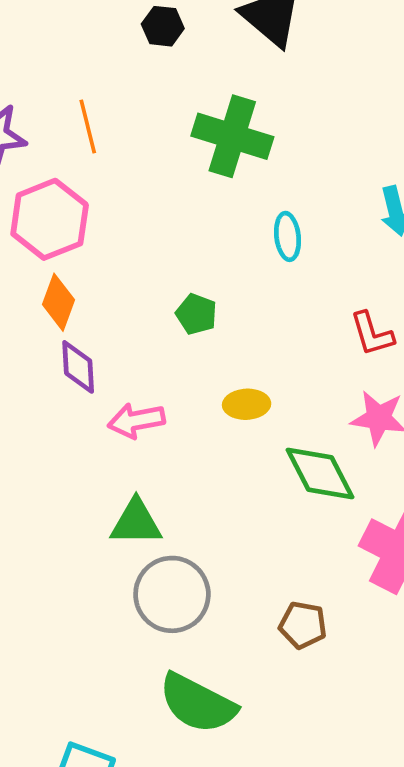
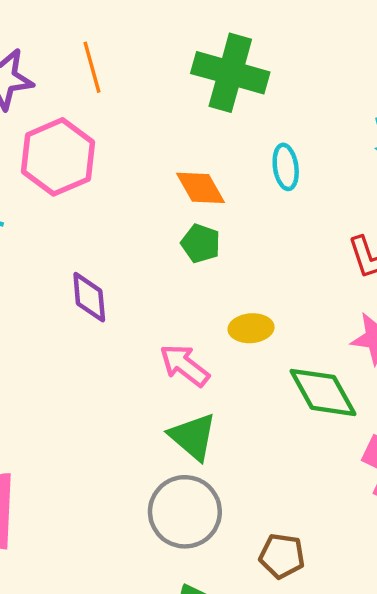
orange diamond: (59, 302) -> (201, 188), moved, turned -48
pink arrow: (136, 421) -> (184, 365), moved, turned 50
green triangle: (136, 522) -> (193, 437), moved, turned 42
brown pentagon: (303, 625) -> (282, 556), moved

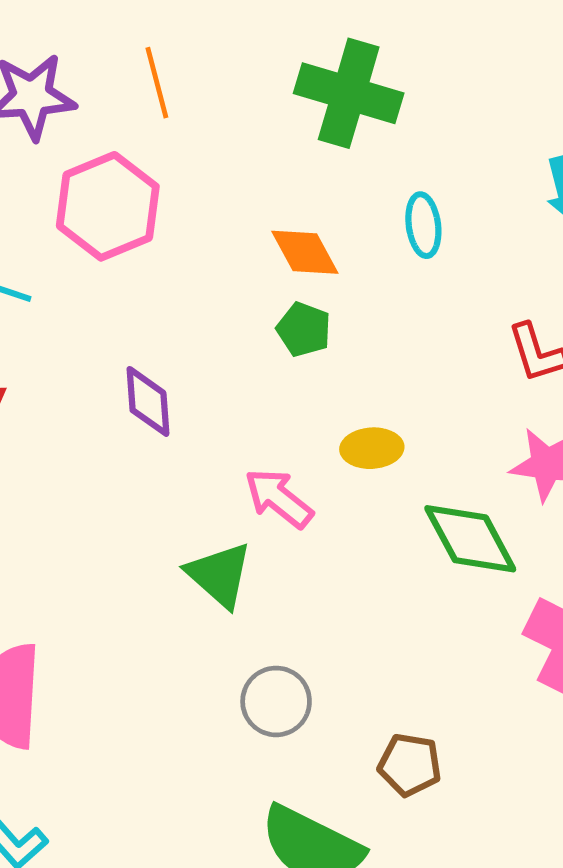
green triangle: (193, 437) -> (219, 575), moved
gray circle: (185, 512) -> (276, 701), size x0.7

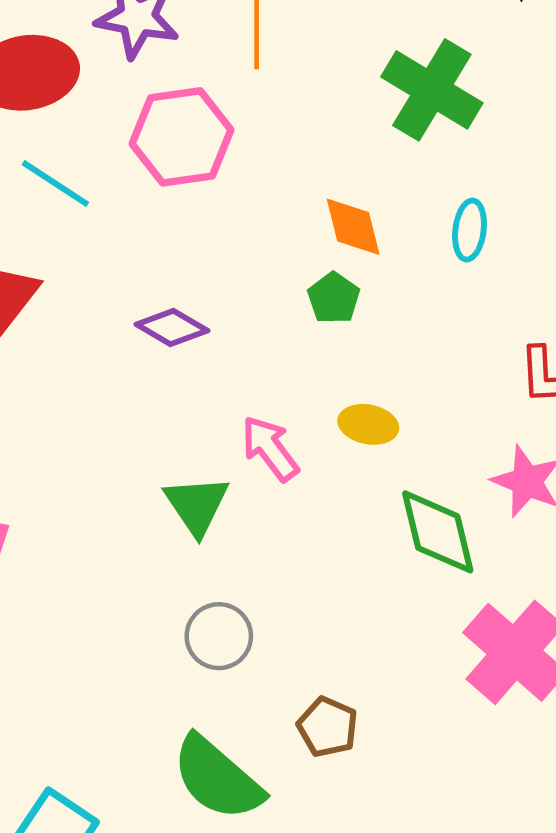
purple diamond: (148, 401) -> (172, 327), turned -70

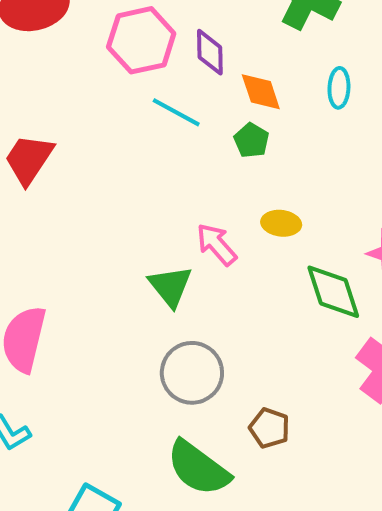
cyan line: (55, 184) -> (176, 112), moved
purple diamond: (172, 327) -> (210, 52), moved, turned 63
gray circle: (219, 636) -> (192, 373), size x1.4

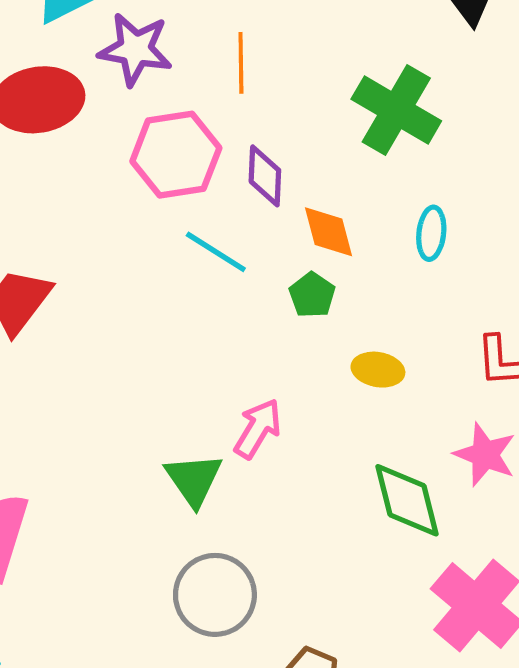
yellow ellipse: (281, 223) -> (378, 370), moved
pink arrow: (217, 244) -> (258, 429), turned 69

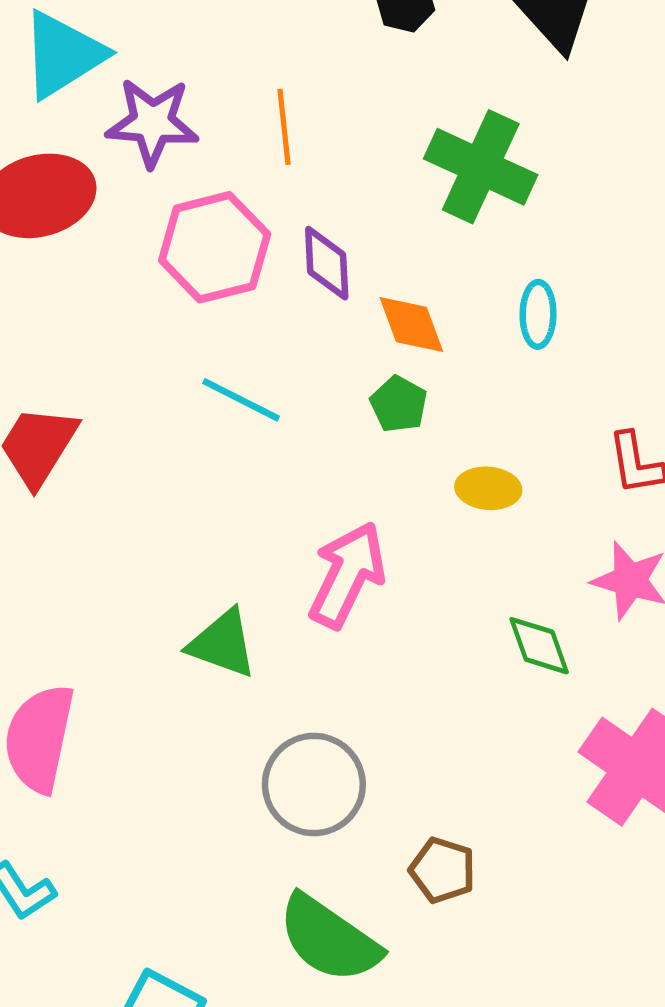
cyan line: (216, 252) -> (241, 400), moved
pink arrow: (258, 429) -> (347, 575), size x1.4
green triangle: (194, 479) -> (222, 644), moved, turned -30
green diamond: (407, 500) -> (539, 646), size x0.7

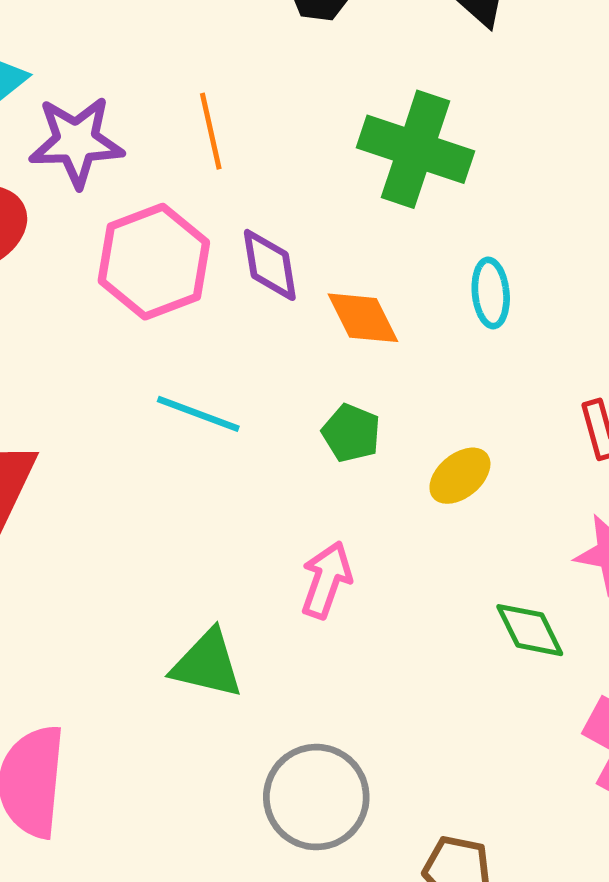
green pentagon: (399, 404) -> (351, 433), moved
yellow ellipse: (488, 488) -> (460, 476), turned -38
pink arrow: (347, 575) -> (326, 580), size x0.7

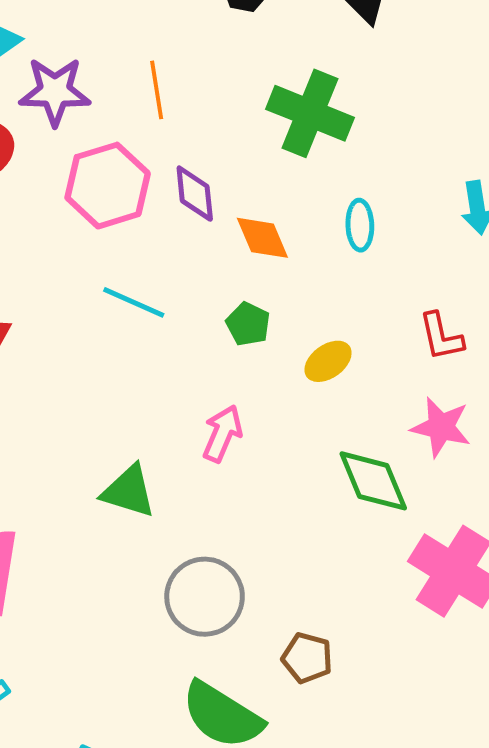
green diamond: (530, 630) -> (373, 481), size x1.4

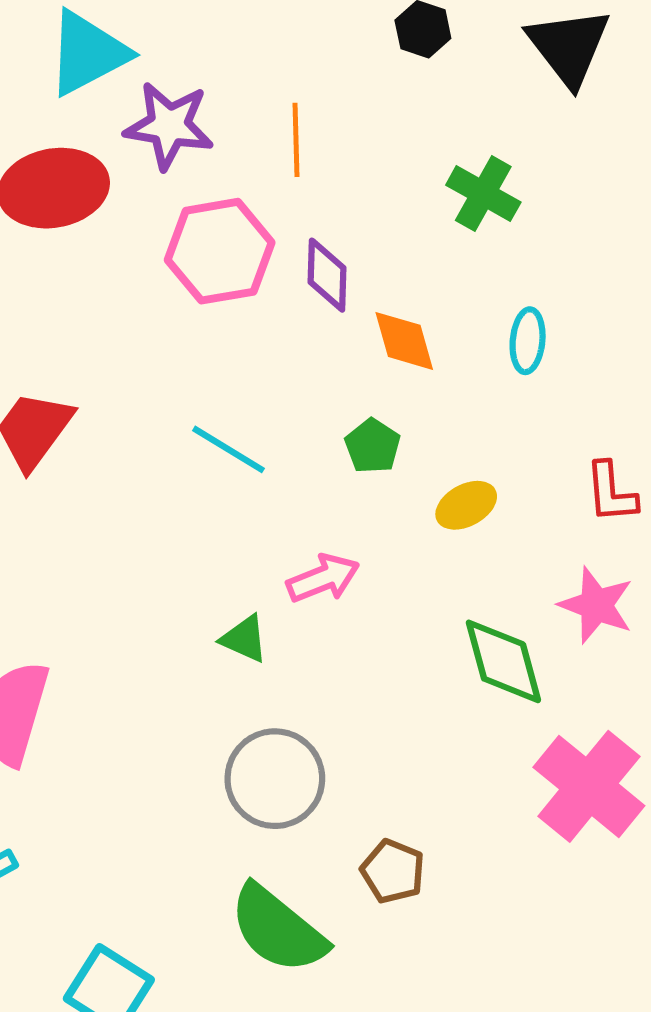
green cross: (310, 113) -> (483, 194), size x0.7
cyan line: (134, 302) -> (228, 449), moved
pink arrow: (222, 434) -> (323, 578), turned 38
green triangle: (129, 491) -> (244, 639), moved, size x0.7

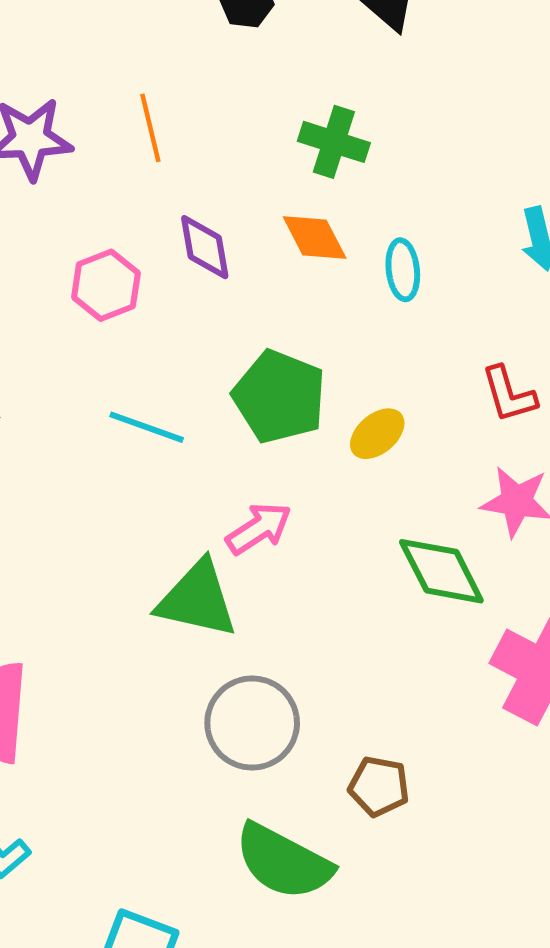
pink hexagon: (220, 251) -> (106, 285), moved, size x0.7
orange diamond: (404, 341) -> (315, 238), moved
green pentagon: (373, 446) -> (279, 397), size x1.8
green triangle: (244, 639) -> (197, 599), size x1.8

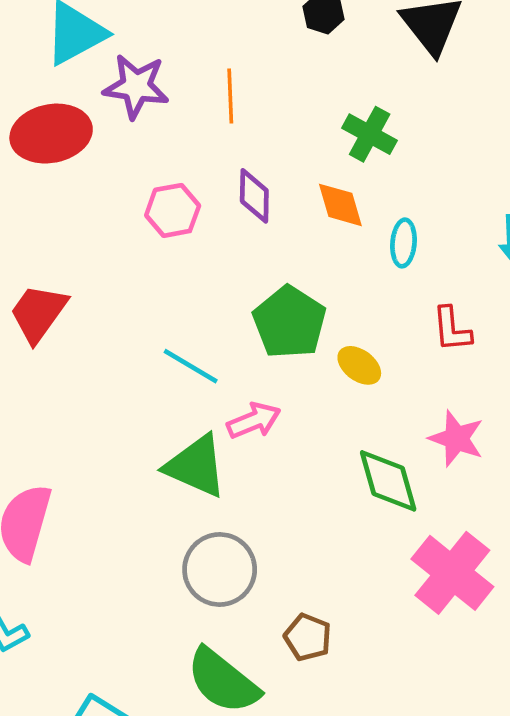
red L-shape: (509, 394) -> (452, 329), moved
cyan line: (147, 427) -> (191, 366), moved
yellow ellipse: (377, 434) -> (359, 365), turned 66

